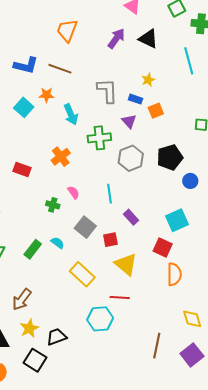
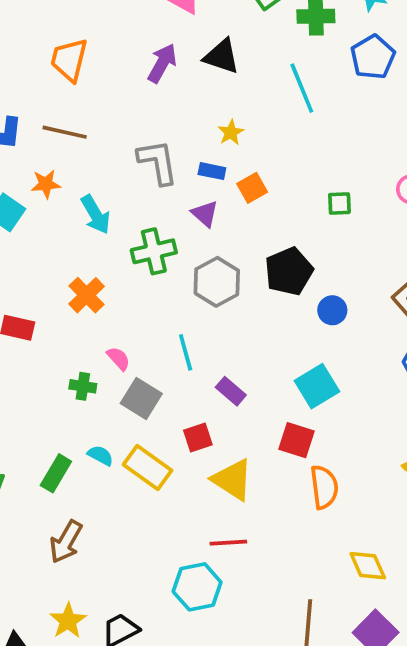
gray square: (85, 227) -> (141, 399), moved
yellow rectangle: (82, 274) -> (148, 468), moved
brown arrow: (22, 299) -> (66, 542), moved

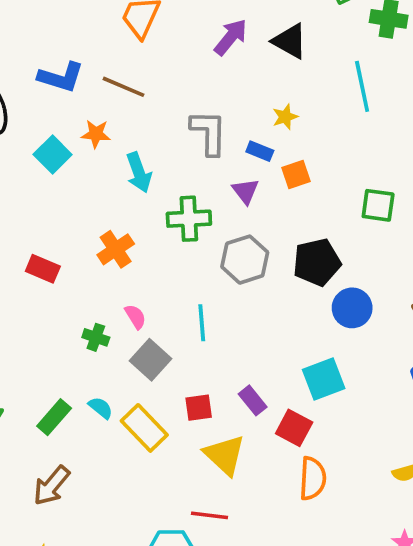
green square: (339, 203) -> (378, 205), size x1.4
blue circle: (332, 310) -> (352, 308), size x1.4
purple rectangle: (231, 391) -> (253, 400), moved

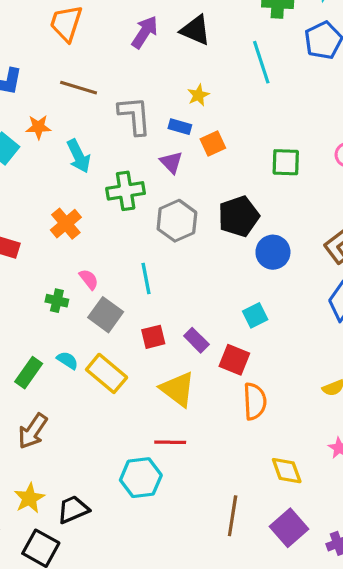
brown line: (123, 87) -> (79, 88), moved
cyan square: (324, 379) -> (255, 315), size x0.7
red square: (199, 408) -> (153, 337), moved

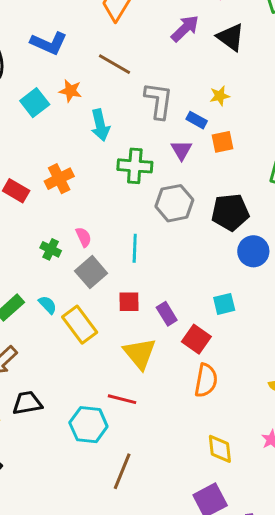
orange cross: (66, 224) -> (59, 179), moved
black trapezoid: (73, 509) -> (27, 403), moved
brown line: (233, 516) -> (122, 471), moved

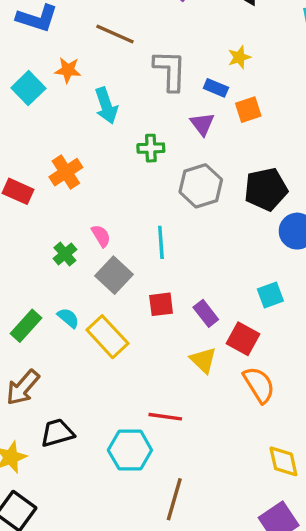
green cross: (135, 166) -> (151, 148), size x0.7
green cross: (51, 249) -> (65, 254), turned 30
yellow triangle: (140, 354) -> (203, 360), moved, size x0.7
orange semicircle: (206, 380) -> (259, 385), turned -36

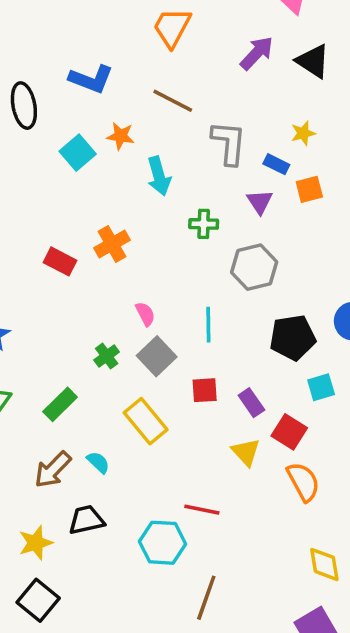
black pentagon: (266, 189) -> (293, 338), moved
green cross: (65, 254) -> (107, 356), moved
cyan semicircle: (68, 318) -> (98, 462), moved

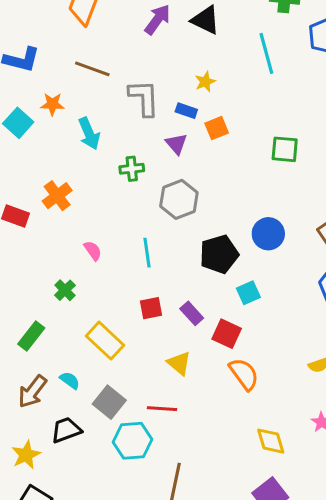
gray square: (157, 356) -> (109, 402), moved
yellow triangle: (246, 452) -> (179, 363), moved

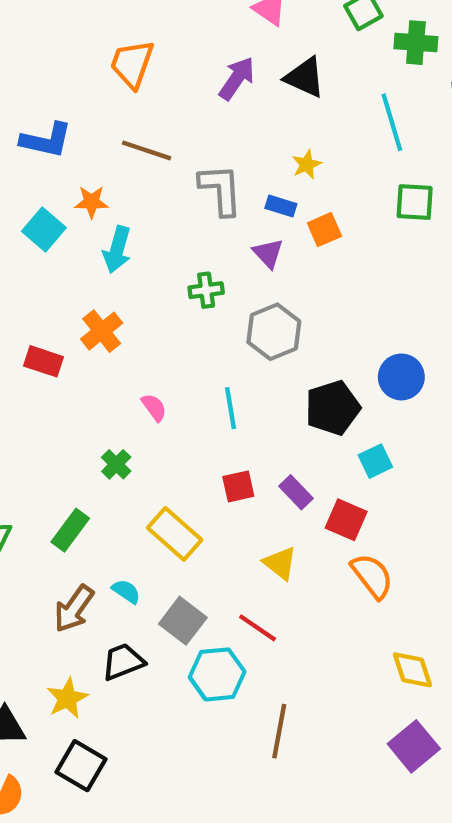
cyan arrow: (89, 133) -> (117, 250), moved, turned 40
green square: (285, 149) -> (415, 202), moved
red line: (162, 409) -> (258, 628), turned 32

